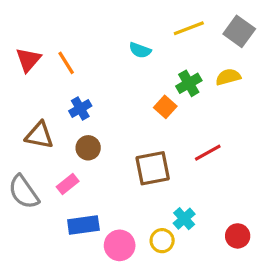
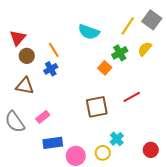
yellow line: (189, 28) -> (128, 26), moved, turned -36
cyan semicircle: (140, 50) -> (89, 32), size x1.5
orange line: (66, 63) -> (54, 50), moved
yellow semicircle: (228, 77) -> (145, 49), turned -35
brown circle: (88, 148) -> (27, 56), moved

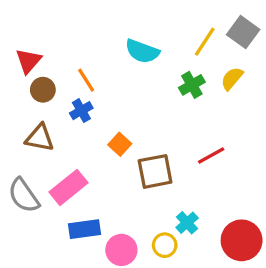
orange square: (105, 68) -> (120, 144), moved
pink rectangle: (43, 117) -> (69, 187), size x1.6
red circle: (151, 150) -> (242, 240), size x1.6

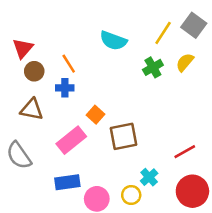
blue cross: (81, 111) -> (65, 88), turned 30
red line: (211, 155) -> (185, 152), moved
pink rectangle: (69, 187) -> (71, 140), moved

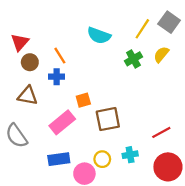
orange square: (95, 115) -> (83, 100), turned 32
cyan cross: (149, 177) -> (130, 155), turned 32
yellow circle: (131, 195) -> (102, 159), moved

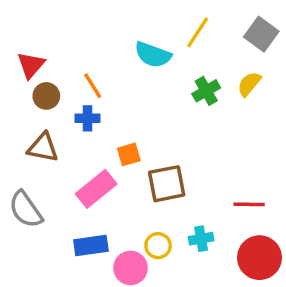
yellow line: (142, 29) -> (198, 32), moved
red line: (161, 132) -> (249, 204), turned 30

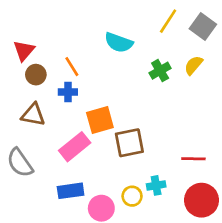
yellow line: (198, 32) -> (168, 21), moved
orange square: (129, 154) -> (100, 120), size x1.5
yellow circle: (158, 246) -> (132, 196), moved

